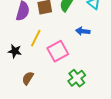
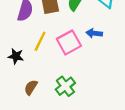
pink square: (58, 51) -> (69, 42), moved
green cross: (77, 78) -> (65, 86), moved

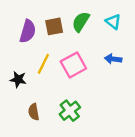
blue arrow: (94, 33) -> (113, 59), moved
brown semicircle: (31, 87) -> (34, 112), turned -42

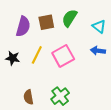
cyan triangle: (113, 22) -> (99, 26), moved
black star: (18, 79) -> (13, 58), moved

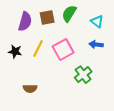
green cross: (60, 96) -> (83, 75), moved
brown semicircle: (28, 97) -> (30, 89), turned -80

